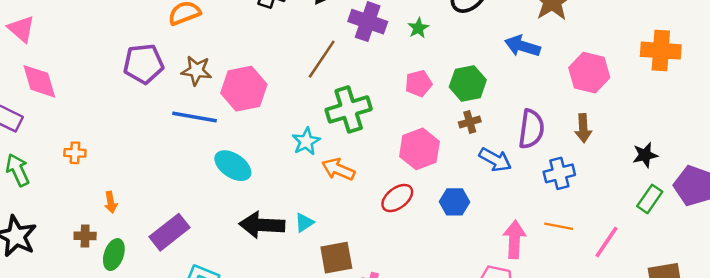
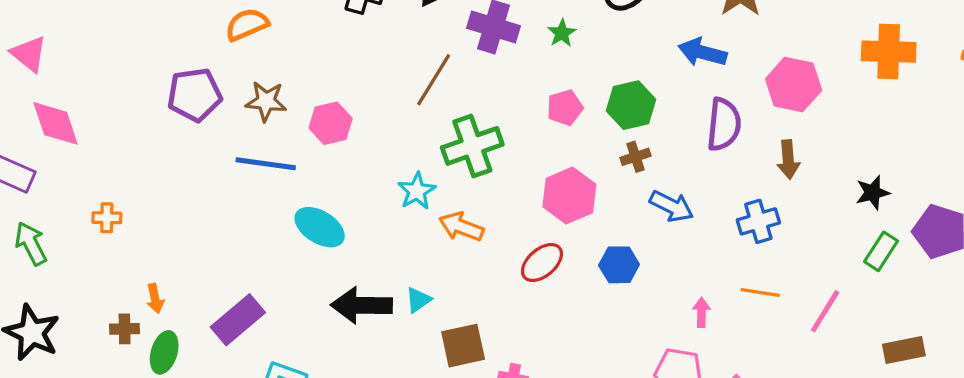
pink hexagon: (244, 89) -> (331, 123), size x0.7
purple semicircle: (531, 129) -> (724, 124), moved
orange arrow: (111, 202) -> (155, 298), moved
pink arrow: (514, 239) -> (701, 312), size x0.6

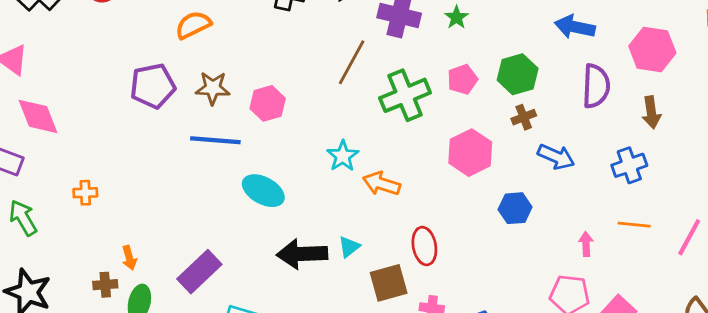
green cross: (472, 146) -> (405, 95), moved
red ellipse: (542, 263) -> (424, 246), moved, turned -57

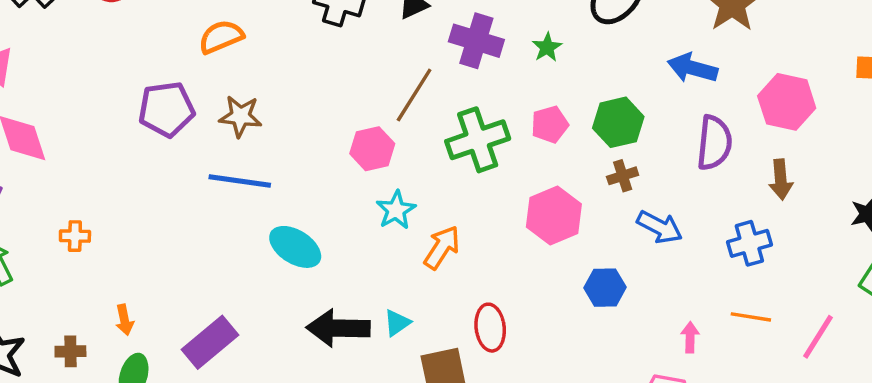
pink hexagon: (268, 103) -> (372, 149), moved
orange arrow: (382, 184) -> (442, 247), turned 102
brown cross: (105, 285) -> (70, 351), moved

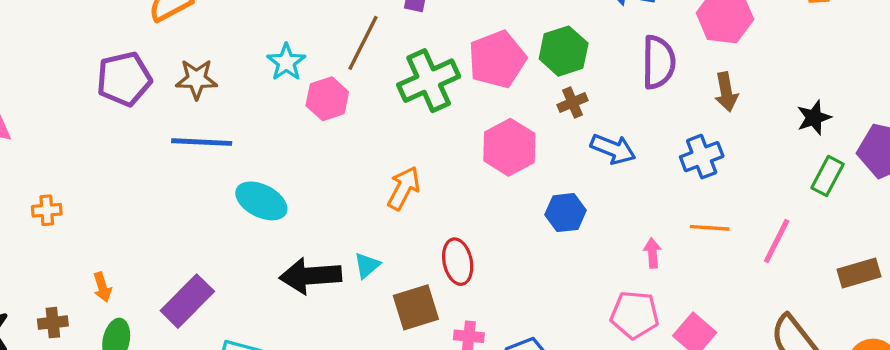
pink pentagon: (550, 124) -> (497, 59), size x1.6
cyan star: (396, 210) -> (286, 62), moved

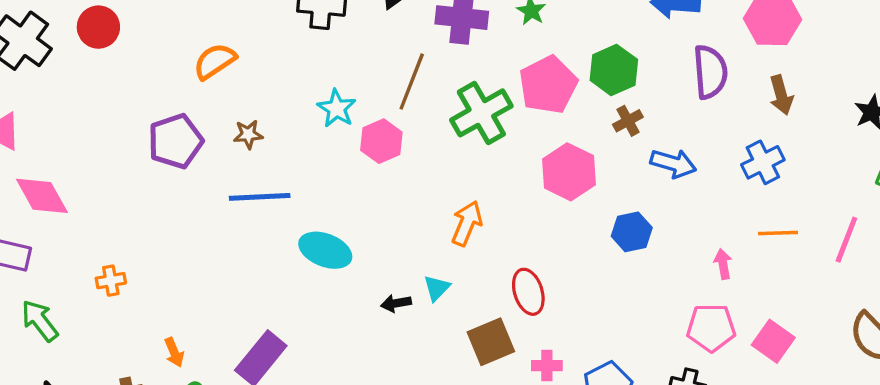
brown star: (196, 79) -> (248, 134), size x0.7
cyan triangle: (367, 265) -> (437, 288), moved
black arrow: (310, 276) -> (396, 303), moved, size x0.5

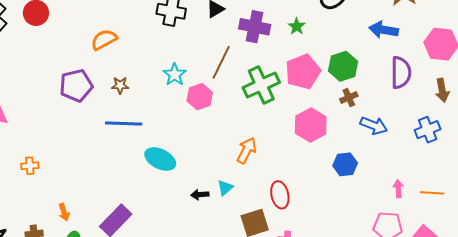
orange line: (778, 233) -> (432, 193), moved

